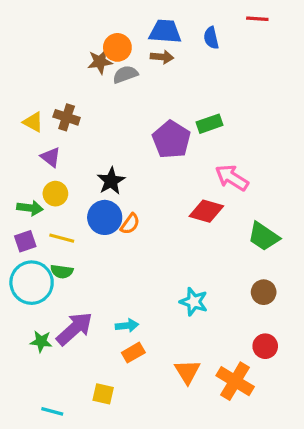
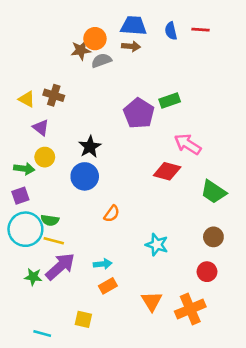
red line: (257, 19) -> (201, 30), moved
orange semicircle: (130, 224) -> (112, 214), moved
yellow line: (62, 238) -> (54, 241), moved
red circle: (265, 346) -> (207, 272), moved
orange cross: (235, 381) -> (190, 309), turned 36

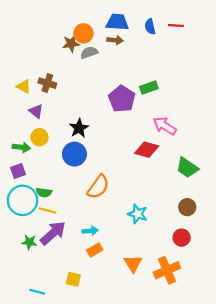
orange semicircle: (112, 214) -> (98, 187), size x1.6

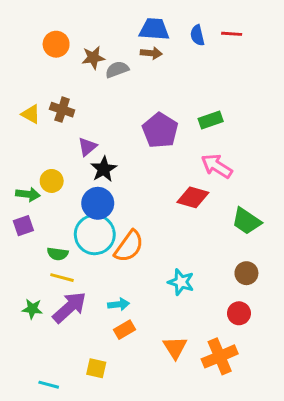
orange circle: (83, 33) -> (56, 44), moved
green rectangle: (149, 88) -> (211, 120), moved
purple triangle: (36, 111) -> (87, 147), moved, turned 42
cyan circle: (23, 200) -> (95, 234), moved
green star: (29, 242) -> (32, 309), moved

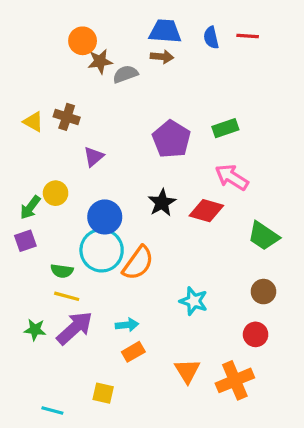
orange circle: (56, 44) -> (83, 41), moved
black star: (104, 169) -> (162, 203), moved
green arrow: (28, 194) -> (30, 207), turned 120

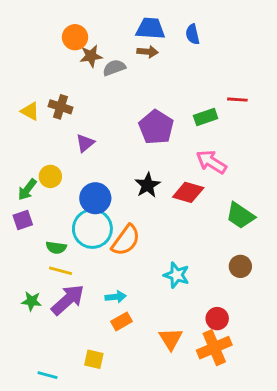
red line: (248, 36) -> (237, 100), moved
red circle: (256, 334) -> (217, 319), moved

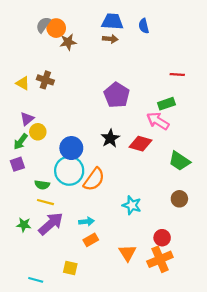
gray semicircle: (114, 68) -> (43, 25), moved, turned -35
green rectangle: (206, 117) -> (166, 104), moved
purple triangle: (85, 143) -> (27, 119), moved

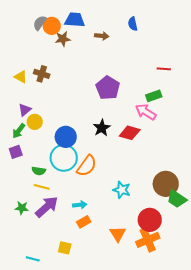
blue trapezoid: (112, 22) -> (75, 20), moved
green trapezoid: (179, 161) -> (177, 199), moved
brown circle: (179, 199) -> (166, 184), size x1.6
red circle: (162, 238) -> (150, 220), size x1.5

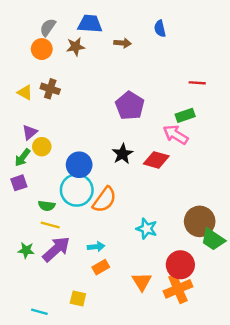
orange circle: (52, 26) -> (42, 49), moved

